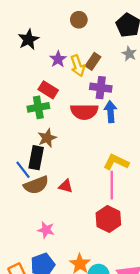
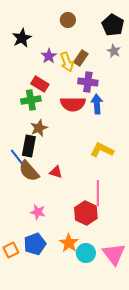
brown semicircle: (36, 185) -> (29, 171), turned 70
pink line: (112, 185) -> (98, 193), moved
red hexagon: (108, 219) -> (86, 213), moved

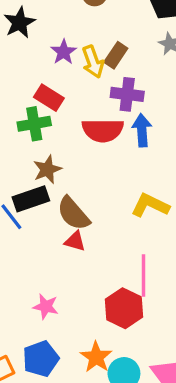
black rectangle: (29, 146) -> (31, 199), turned 60
brown semicircle: (29, 171) -> (73, 214), moved

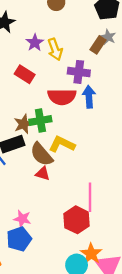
brown rectangle: (116, 55) -> (98, 45), moved
green cross: (34, 124) -> (40, 120), moved
yellow L-shape: (150, 205) -> (62, 144), moved
orange star: (96, 357) -> (91, 254), moved
blue pentagon: (41, 359) -> (19, 239), moved

